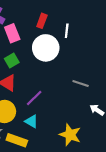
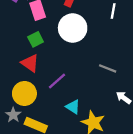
white line: (67, 31) -> (113, 11), moved
cyan triangle: (31, 121) -> (73, 107), moved

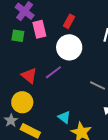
green square: (36, 39) -> (18, 36), moved, turned 32
purple line: (57, 81) -> (53, 72), moved

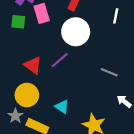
cyan triangle: (64, 117) -> (62, 107), moved

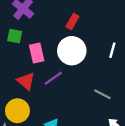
pink rectangle: (42, 13) -> (37, 53), moved
white line: (116, 16) -> (112, 50), moved

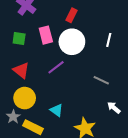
green square: (15, 36) -> (19, 39), moved
pink rectangle: (37, 53) -> (46, 35), moved
red triangle: (26, 81) -> (21, 70), moved

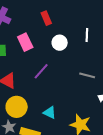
red rectangle: (72, 15) -> (46, 18), turned -40
white circle: (72, 42) -> (60, 43), moved, size x0.6

